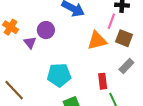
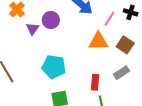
pink line: (111, 21) -> (110, 19), moved

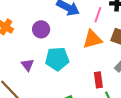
purple triangle: (33, 29) -> (28, 65), moved
cyan pentagon: (54, 67) -> (57, 59), moved

